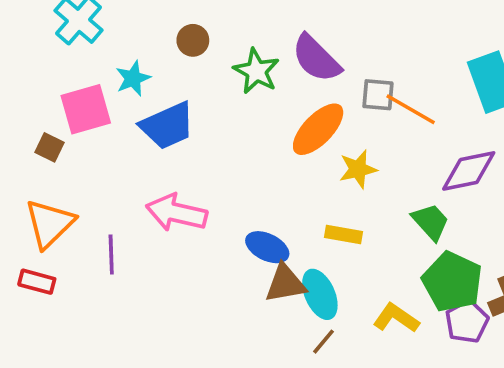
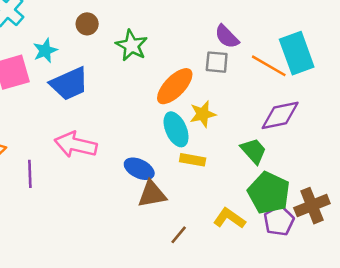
purple semicircle: (316, 58) -> (227, 37), moved, size x0.7
orange line: (411, 109) -> (269, 66), moved
cyan ellipse: (320, 294) -> (176, 129), moved

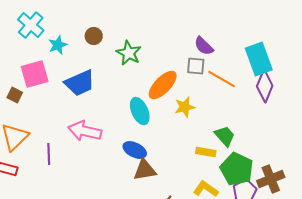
cyan star: (45, 51) -> (58, 45), moved
orange line: (269, 66) -> (222, 79), moved
purple diamond: (280, 115) -> (265, 86), moved, turned -56
cyan ellipse: (176, 129) -> (140, 111), moved
yellow rectangle: (193, 160) -> (206, 152), moved

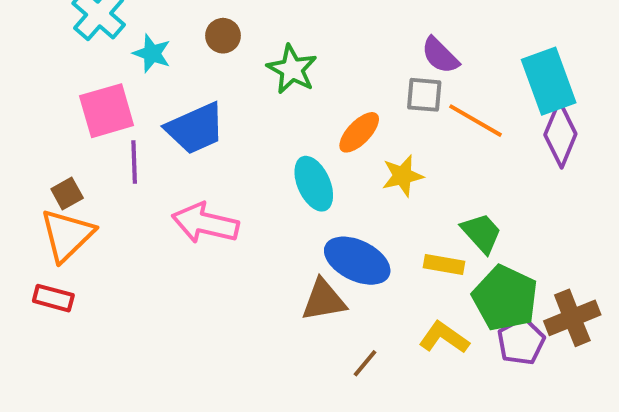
cyan star: (58, 45) -> (152, 53), turned -30
orange ellipse: (163, 85) -> (359, 132), size x0.7
brown square: (15, 95) -> (67, 194), moved, turned 35
blue ellipse: (135, 150) -> (357, 261), moved, size x1.4
purple line: (49, 154) -> (134, 162), moved

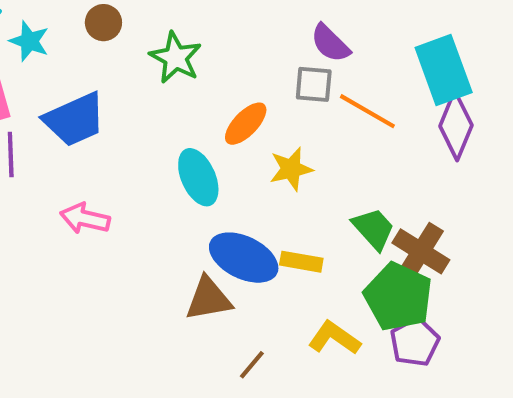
pink arrow: (205, 223) -> (85, 218), size x0.7
yellow rectangle: (444, 265) -> (301, 262), moved
brown cross: (572, 318) -> (421, 251), moved, turned -36

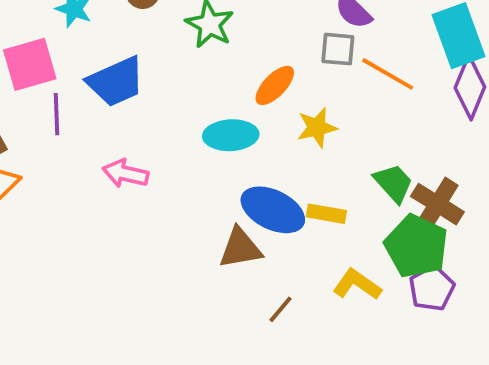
cyan ellipse: (198, 177) -> (231, 135), turned -69

